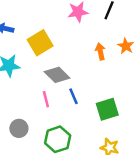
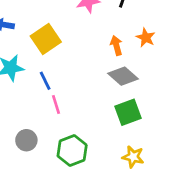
gray diamond: (57, 75) -> (123, 76), moved
blue line: (74, 96) -> (45, 81), moved

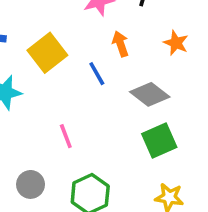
orange arrow: (116, 46) -> (120, 44), moved
blue line: (45, 81) -> (97, 74), moved

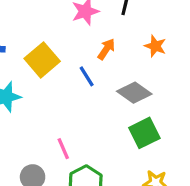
orange arrow: (120, 44) -> (106, 49), turned 55
pink line: (66, 136) -> (63, 149), moved

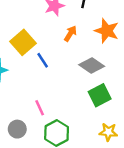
orange star: (155, 46) -> (107, 31), size x1.5
blue line: (87, 76) -> (43, 60), moved

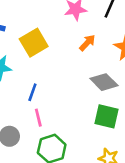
blue line: (43, 60) -> (32, 92), moved, turned 42
green square: (100, 95) -> (107, 116), turned 30

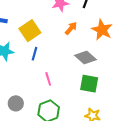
blue line: (32, 92) -> (35, 54), moved
pink line: (38, 118) -> (48, 79), moved

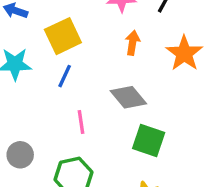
orange arrow: (71, 28) -> (133, 43), turned -40
gray diamond: (85, 58) -> (128, 97), moved

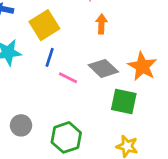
orange star: (184, 53) -> (142, 66), moved
pink line: (81, 122) -> (68, 78), moved, turned -48

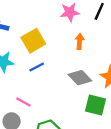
blue line: (50, 57) -> (37, 67), turned 42
pink line: (68, 78) -> (23, 102), moved

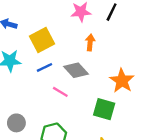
gray diamond: (80, 78) -> (76, 70), moved
pink line: (23, 102) -> (60, 92), moved

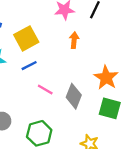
gray diamond: (76, 70) -> (74, 96), moved, turned 65
green square: (104, 109) -> (110, 108), moved

